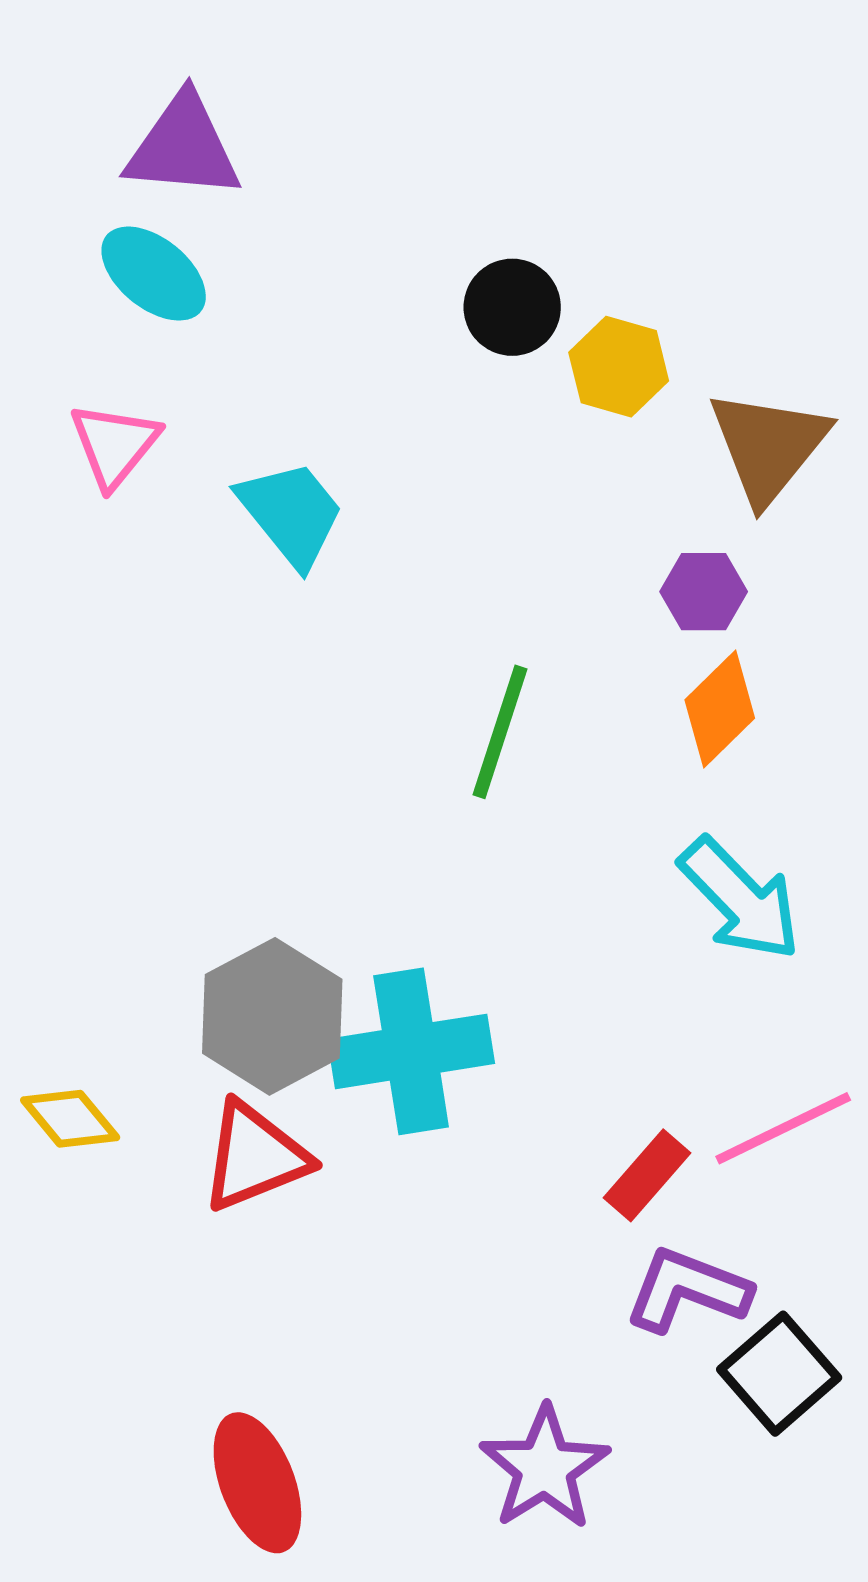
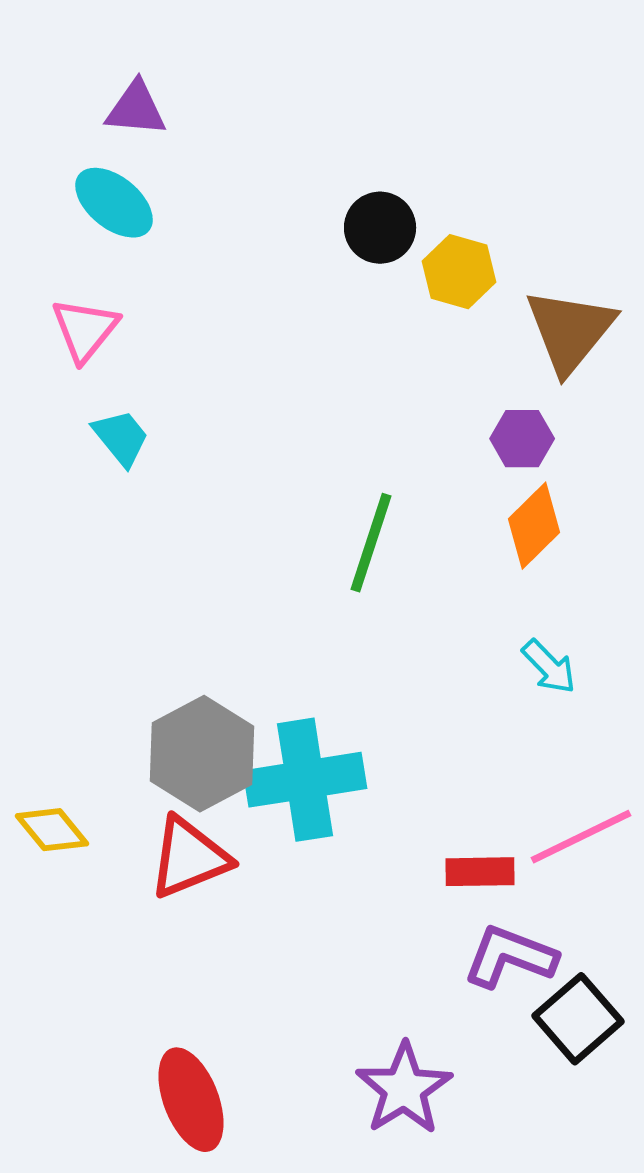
purple triangle: (183, 147) -> (136, 109), size x0.7
cyan trapezoid: (291, 513) -> (121, 438), moved, size x0.7
cyan arrow: (740, 899) -> (549, 667), size x0.6
red rectangle: (647, 1175) -> (480, 872), turned 48

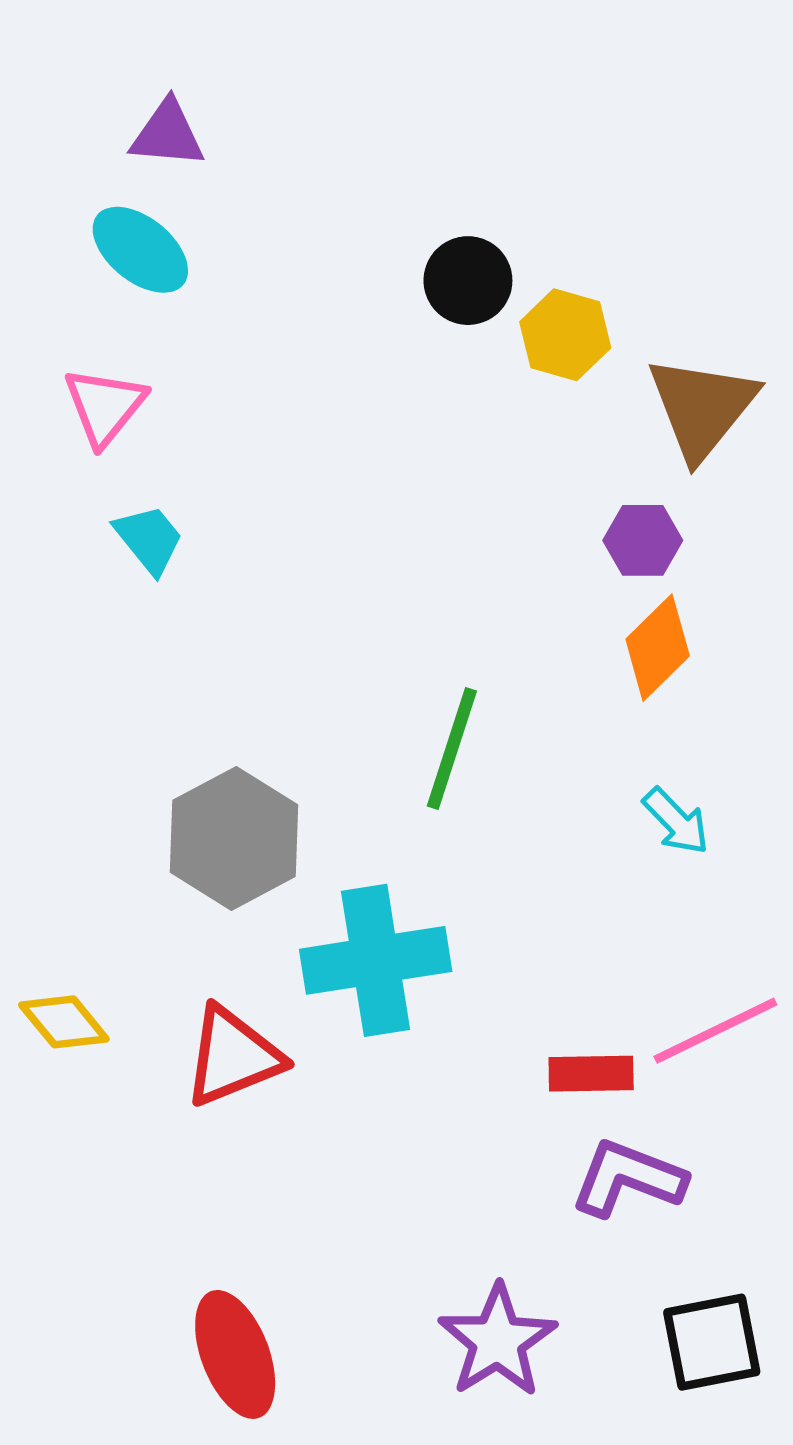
green line: (371, 543) -> (452, 749), moved
gray hexagon: (202, 754) -> (234, 838), moved
black square: (578, 1019) -> (712, 1342), moved, turned 30

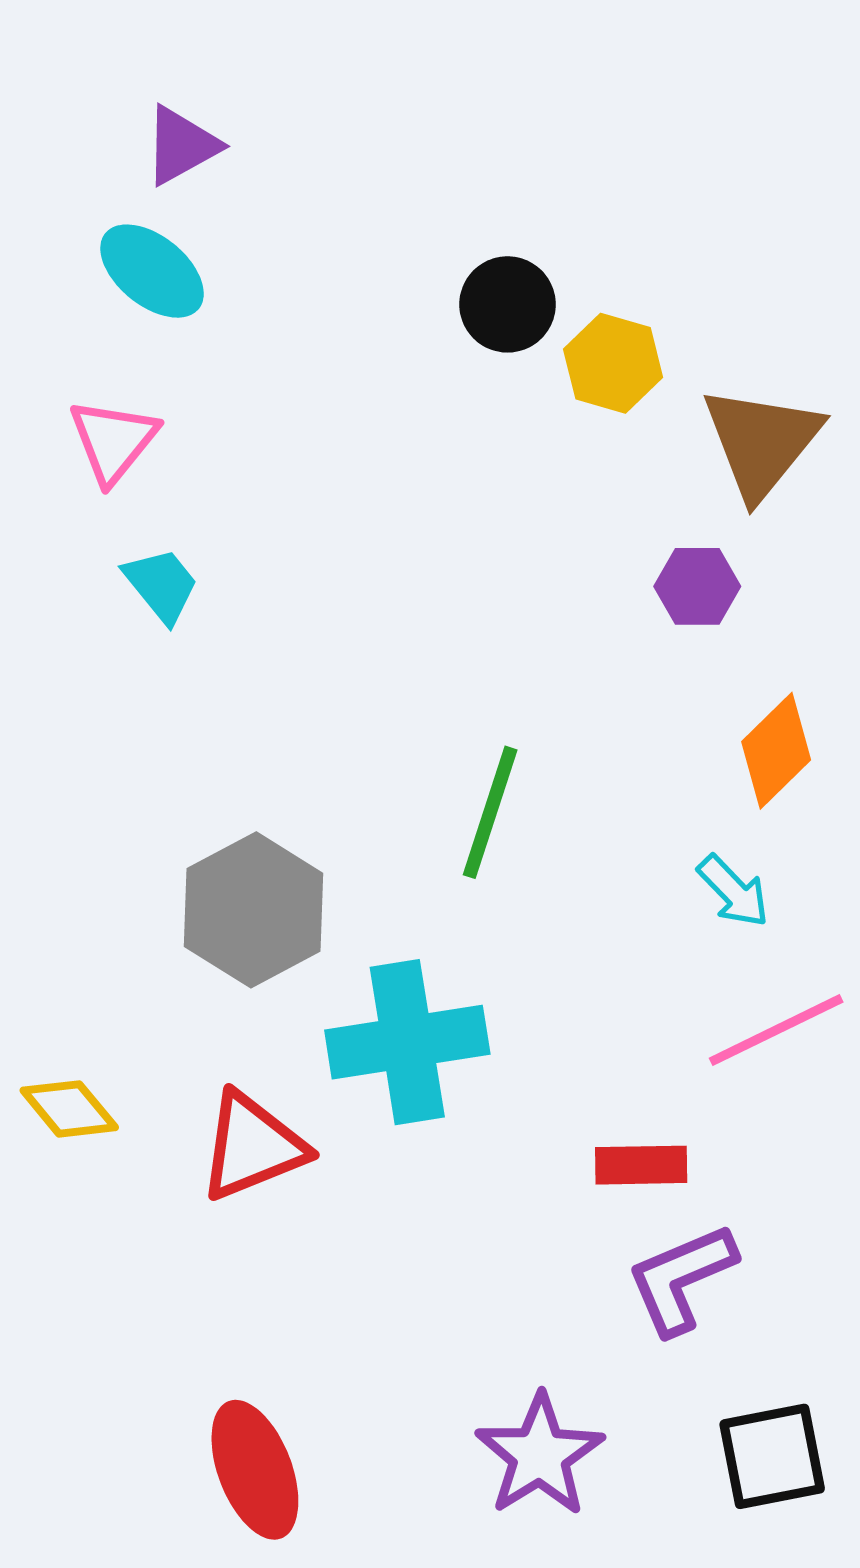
purple triangle: (167, 134) -> (181, 145), turned -34
orange diamond: (658, 648) -> (776, 751), moved
pink line: (715, 1031) -> (776, 1030), moved
purple L-shape: (628, 1178) -> (681, 1279), turned -44

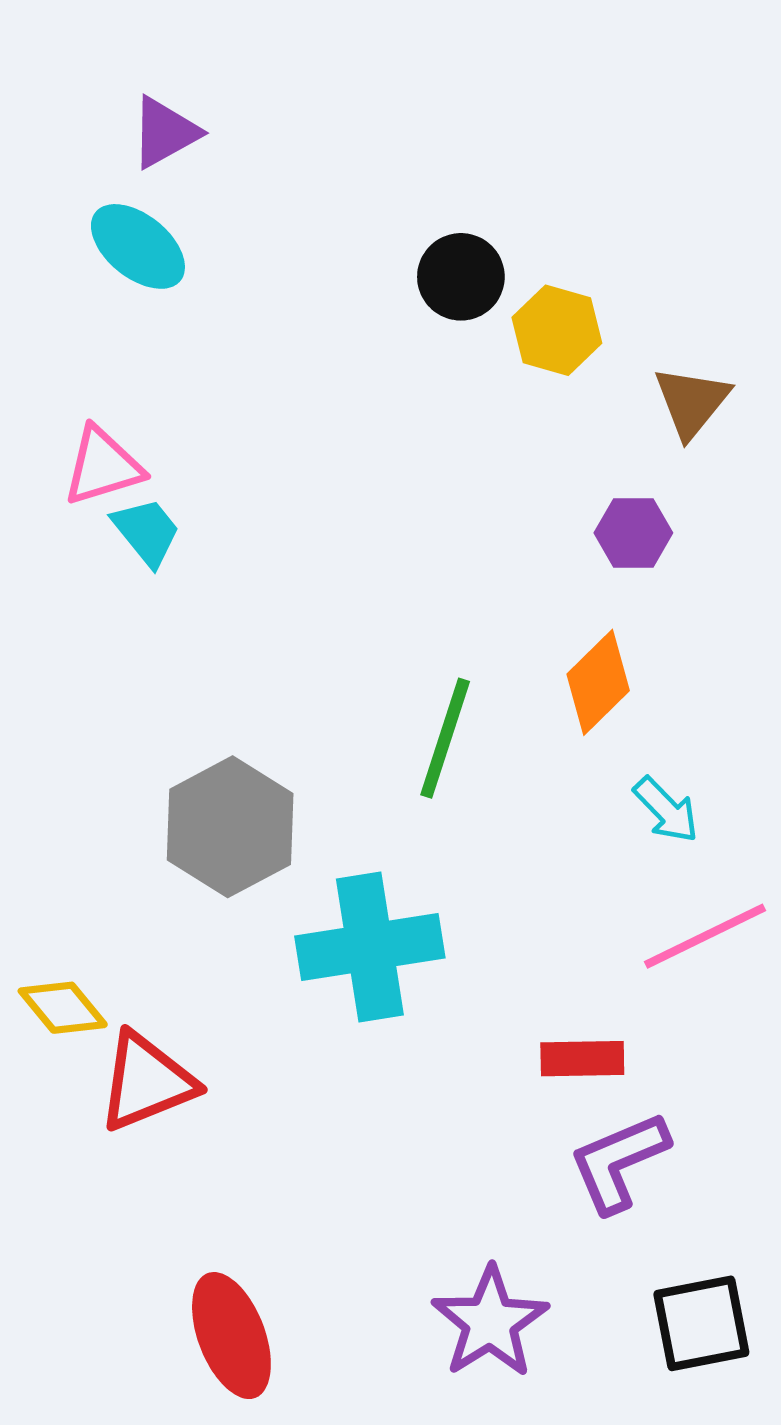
pink triangle: (113, 441) -> (103, 466), moved, turned 34
brown triangle: (761, 442) -> (692, 402), size x0.7
orange diamond: (776, 751) -> (598, 682), moved
red triangle: (252, 1146) -> (146, 1082), moved

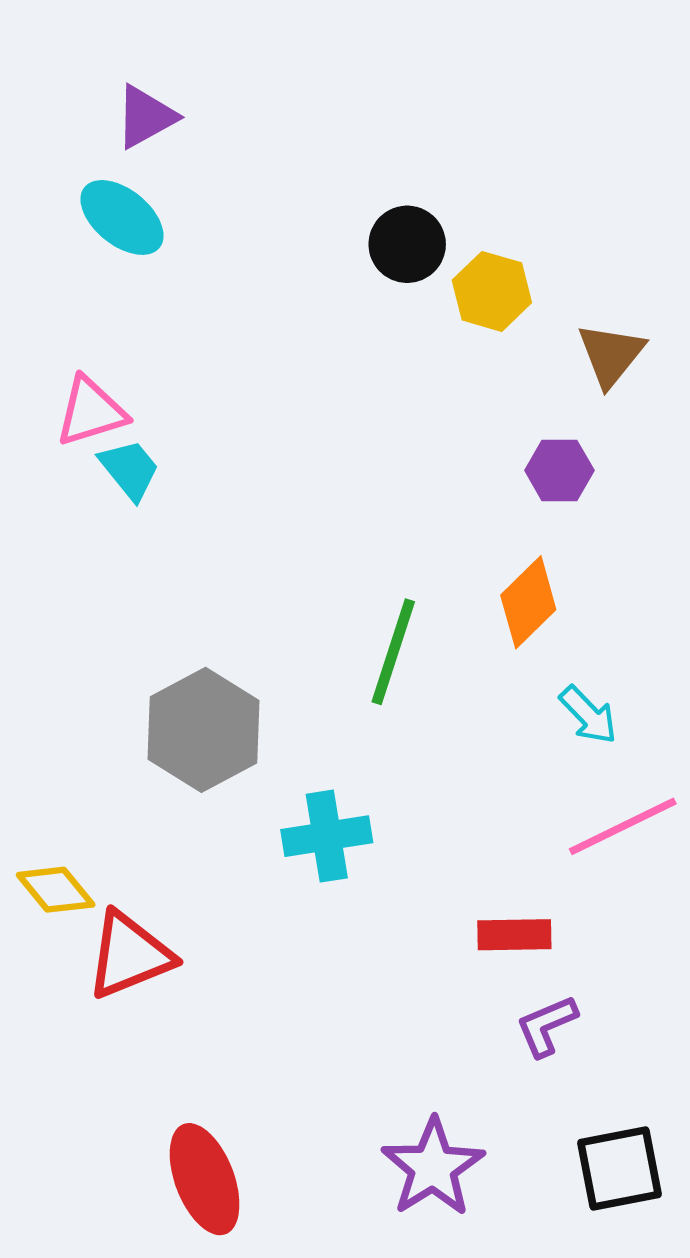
cyan cross: (370, 947) -> (327, 836), size x0.7
purple L-shape: (619, 1162) -> (547, 1026), size x0.7

